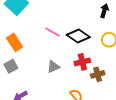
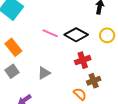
gray triangle: (53, 67) -> (44, 73), moved
brown cross: (98, 74) -> (94, 81), moved

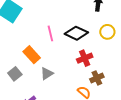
pink line: (50, 33) -> (50, 33), turned 56
orange rectangle: (13, 47) -> (32, 55), moved

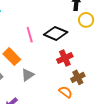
yellow circle: (107, 32) -> (86, 20), moved

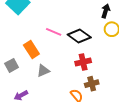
pink line: (30, 35) -> (54, 32), turned -63

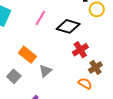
pink line: (54, 32) -> (40, 18), moved, turned -63

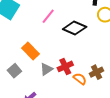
red cross: (80, 50) -> (65, 66), moved
orange semicircle: (85, 83) -> (80, 79), moved

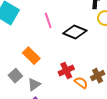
pink line: (48, 16) -> (48, 21), turned -56
gray triangle: (46, 69) -> (34, 84), moved

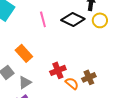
black diamond: (75, 32) -> (73, 19), moved

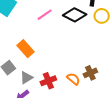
pink line: (43, 19) -> (45, 15), turned 70
red cross: (58, 70) -> (48, 81), moved

